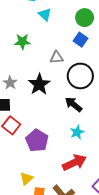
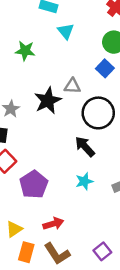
green star: (22, 42) -> (25, 51), moved
black star: (39, 84) -> (48, 101), moved
red arrow: (74, 163) -> (53, 224), moved, size x0.7

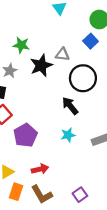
green star: (25, 51) -> (21, 45), moved

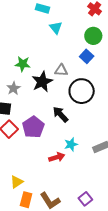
black arrow: (70, 106) -> (60, 114), moved
purple pentagon: (25, 135) -> (33, 127), moved
red arrow: (40, 169) -> (57, 157), moved

